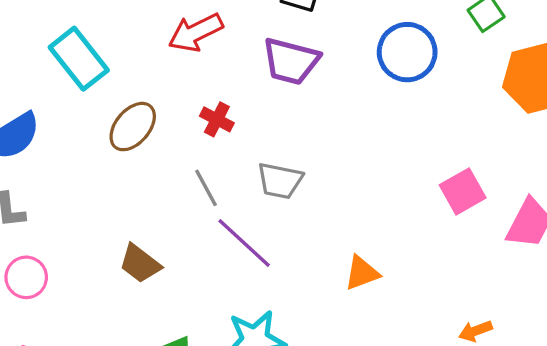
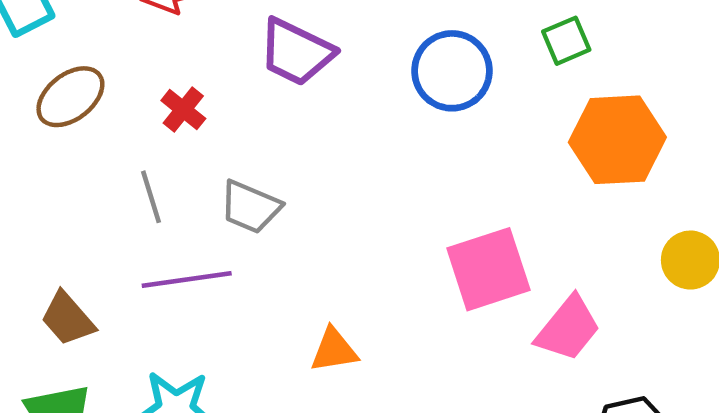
pink square: (463, 191) -> (488, 269), size x1.4
purple line: (244, 243) -> (187, 280), turned -62
brown trapezoid: (140, 264) -> (68, 319), moved

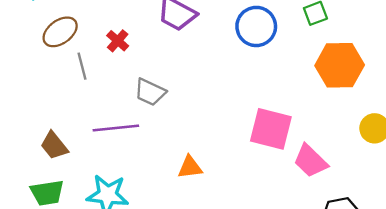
gray line: (151, 197) -> (82, 66), moved
pink square: (488, 269) -> (271, 129), turned 30
pink trapezoid: (568, 328) -> (310, 161), turned 93

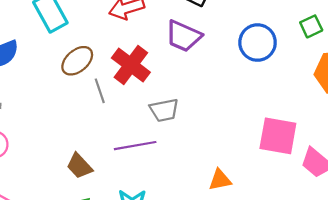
red cross: (118, 41) -> (131, 65), size x1.8
gray trapezoid: (150, 92) -> (164, 110), turned -32
orange triangle: (190, 167) -> (220, 180), moved

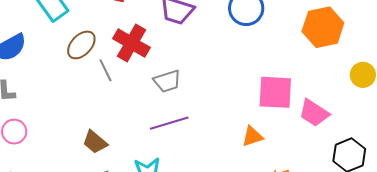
purple line: (135, 146) -> (169, 123), moved
orange triangle: (220, 180) -> (252, 136), moved

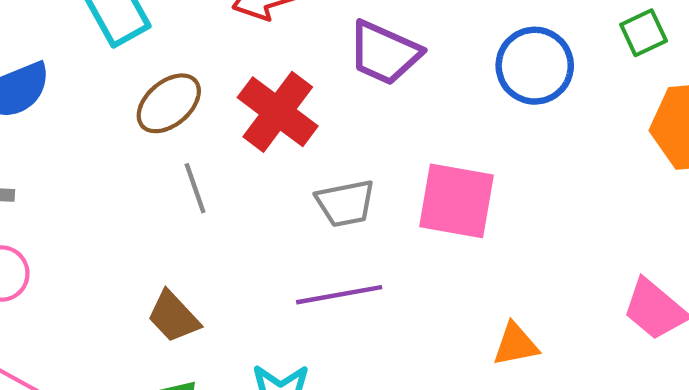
gray line: (106, 70) -> (195, 188), moved
pink square: (275, 92) -> (457, 201), moved

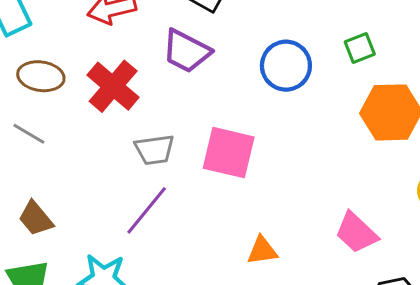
brown ellipse: (169, 103) -> (41, 76), turned 45
gray line: (195, 188) -> (29, 134), moved, turned -44
purple line: (339, 295) -> (147, 210), turned -44

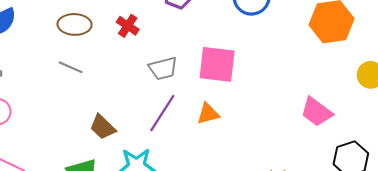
red cross: (113, 86) -> (128, 26), size x0.6
brown trapezoid: (36, 219) -> (103, 127), moved
orange triangle: (262, 251) -> (208, 114), moved

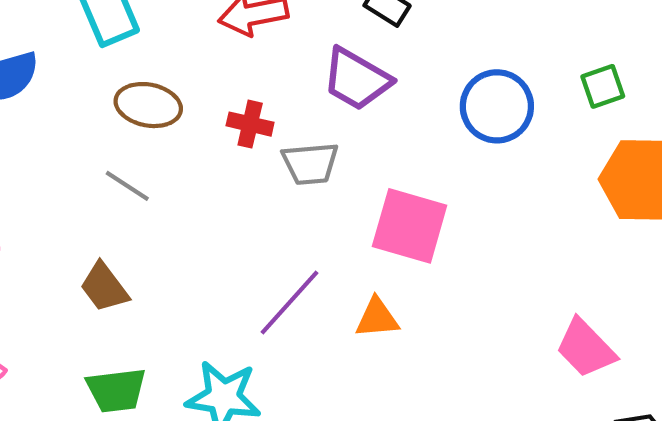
red cross: (128, 26) -> (250, 124), turned -30
gray trapezoid: (163, 68) -> (310, 164), moved
brown trapezoid: (103, 127) -> (104, 287), moved

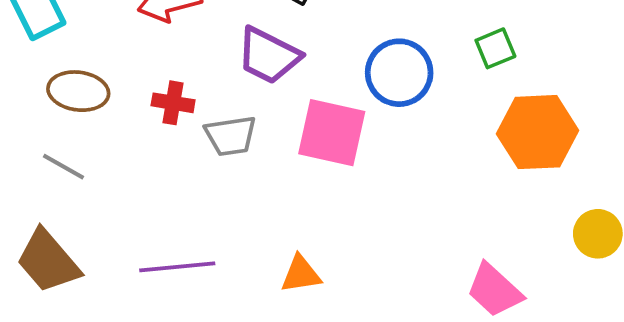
pink square: (410, 226) -> (332, 133), moved
brown trapezoid: (104, 287) -> (48, 261), size x1.4
purple line: (289, 303) -> (177, 267), moved, turned 46

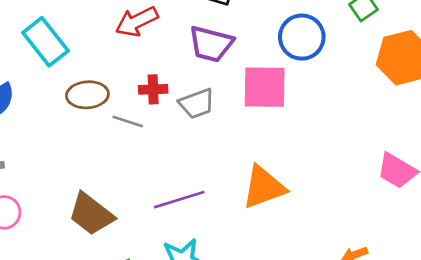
gray line: (64, 167) -> (128, 121), moved
orange triangle: (301, 274) -> (264, 187), size x1.6

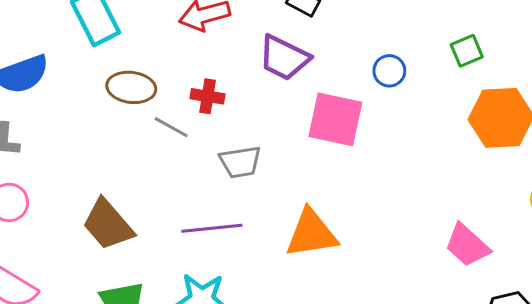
blue circle: (302, 37) -> (389, 71), size x0.6
gray trapezoid: (197, 104) -> (240, 162), moved

